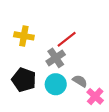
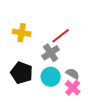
pink cross: (95, 96) -> (73, 88), moved

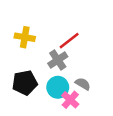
black pentagon: (22, 73) -> (25, 83), turned -30
pink cross: (73, 88) -> (70, 100), moved

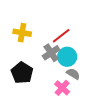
black pentagon: (25, 83) -> (22, 73), turned -30
cyan circle: (58, 87) -> (67, 57), moved

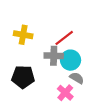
gray cross: (51, 53) -> (54, 56), turned 36
black pentagon: (22, 73) -> (23, 77), turned -30

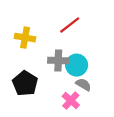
red line: (64, 38) -> (70, 25), moved
black pentagon: (23, 77) -> (25, 83), turned 30

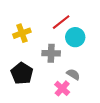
yellow cross: (25, 38) -> (22, 33), turned -30
cyan circle: (77, 65) -> (75, 37), moved

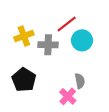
gray cross: (51, 53) -> (48, 45), moved
gray semicircle: (73, 74) -> (80, 81), turned 48

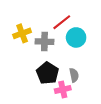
black pentagon: (24, 80) -> (48, 73), moved
pink cross: (68, 96) -> (63, 89), turned 35

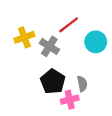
cyan circle: (76, 37) -> (96, 42), moved
gray cross: (44, 42) -> (49, 46), turned 30

